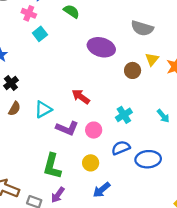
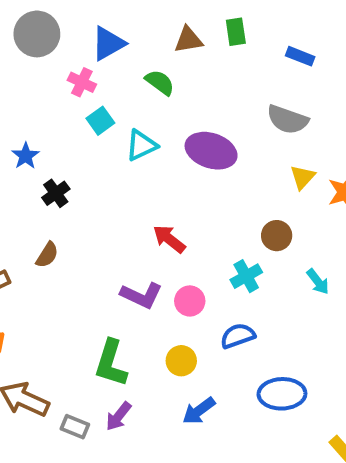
brown circle: (133, 70) -> (277, 236), moved
black cross: (11, 83) -> (56, 193), moved
cyan triangle: (43, 109) -> (141, 145), moved
blue ellipse: (148, 159) -> (282, 394), moved

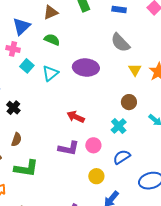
brown triangle: (188, 40) -> (51, 12), moved
gray semicircle: (287, 120) -> (120, 43), turned 40
green L-shape: (111, 363) -> (26, 168), moved, turned -85

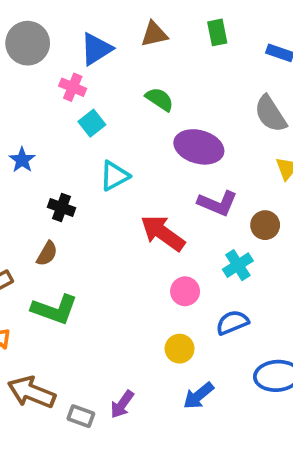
green semicircle: (52, 40) -> (160, 99), moved
cyan triangle: (50, 73) -> (114, 176), moved
black cross: (13, 108) -> (61, 208), moved, turned -32
red arrow: (76, 117) -> (163, 233), size x1.4
purple L-shape: (69, 148) -> (218, 203), moved

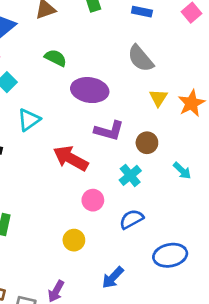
yellow circle: (180, 349) -> (74, 240), moved

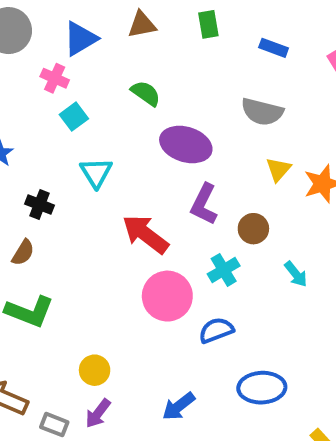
gray semicircle: (141, 58) -> (262, 112), turned -44
cyan triangle: (29, 120) -> (96, 173), turned -35
purple L-shape: (109, 131) -> (204, 204), turned 92
pink circle: (93, 200) -> (167, 296), size x1.6
yellow circle: (74, 240) -> (95, 370), moved

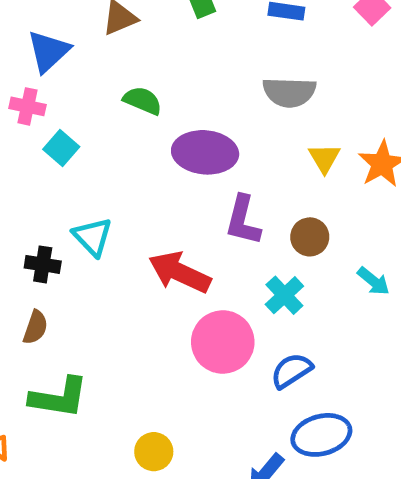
cyan triangle: (96, 173) -> (93, 237), moved
blue ellipse: (262, 388) -> (321, 435), moved

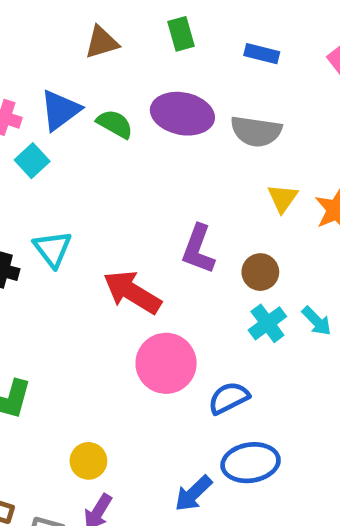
blue triangle: (48, 51) -> (60, 110), moved
purple ellipse: (205, 152) -> (182, 114), moved
cyan cross: (284, 295) -> (267, 323), moved

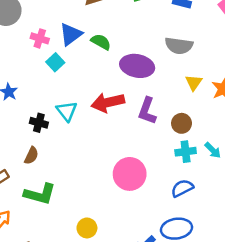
purple ellipse: (182, 114) -> (137, 66), moved
red arrow: (132, 292) -> (108, 102), moved, turned -44
cyan cross: (267, 323) -> (186, 152), turned 30
blue semicircle: (229, 398) -> (182, 188), moved

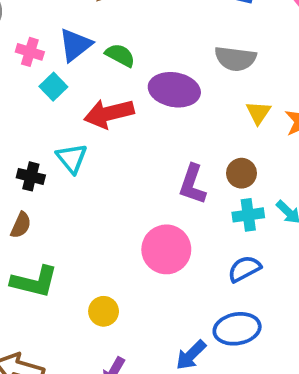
red arrow: (108, 102) -> (109, 113), moved
purple L-shape: (147, 111) -> (192, 184), moved
yellow circle: (87, 228) -> (104, 311), moved

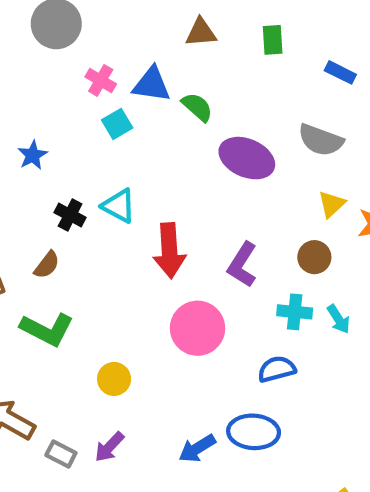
blue triangle: (75, 45) -> (152, 84), turned 33
red arrow: (109, 113) -> (169, 251), moved, turned -93
cyan triangle: (72, 158) -> (119, 206), turned -36
brown circle: (241, 173) -> (314, 257), moved

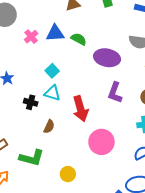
pink cross: (101, 80) -> (31, 37), turned 32
cyan square: (117, 124) -> (52, 71), moved
brown semicircle: (47, 265) -> (49, 127), moved
purple L-shape: (242, 265) -> (115, 93), moved

